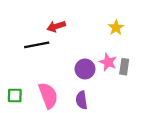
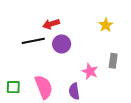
pink star: (108, 62) -> (90, 71), moved
purple circle: (85, 69) -> (62, 44), moved

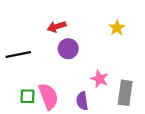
black line: (33, 41) -> (18, 55), moved
gray rectangle: (113, 61) -> (125, 93), moved, size x1.5
green square: (13, 87) -> (28, 96), moved

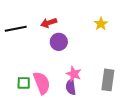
black line: (18, 55) -> (16, 29), moved
pink star: (100, 79) -> (74, 74), moved

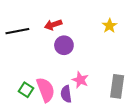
green square: (24, 83) -> (26, 90), turned 32
purple semicircle: (71, 87) -> (66, 94), moved

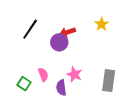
red arrow: (53, 25) -> (67, 32), moved
black line: (17, 31) -> (30, 29), moved, turned -45
pink semicircle: (46, 90) -> (43, 75), moved, size x0.6

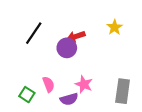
purple semicircle: (61, 88) -> (69, 99), turned -98

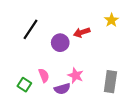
yellow star: (115, 27) -> (111, 20), moved
red arrow: (76, 36) -> (82, 32), moved

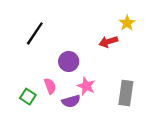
red arrow: (82, 32) -> (108, 42), moved
purple circle: (60, 43) -> (69, 61), moved

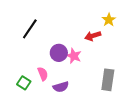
pink star: (86, 86) -> (74, 56), moved

